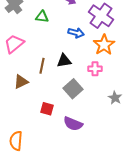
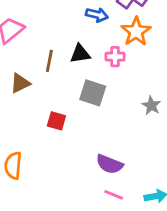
pink cross: (95, 69) -> (115, 57), moved
gray square: (73, 89) -> (93, 93), turned -30
purple semicircle: (73, 124) -> (109, 164), moved

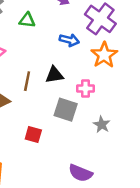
pink cross: (115, 57) -> (85, 89), moved
gray star: (151, 105) -> (102, 125), moved

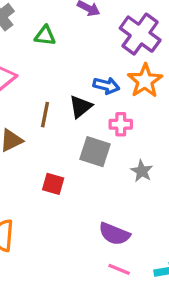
blue arrow: (69, 40) -> (106, 86), moved
black triangle: (54, 75) -> (80, 107), turned -30

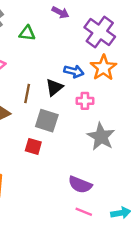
gray square: (95, 152) -> (47, 121), moved
gray star: (142, 171) -> (101, 137), size x1.6

